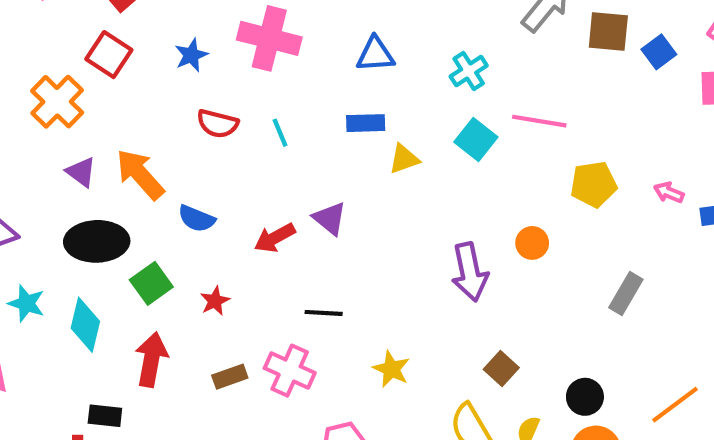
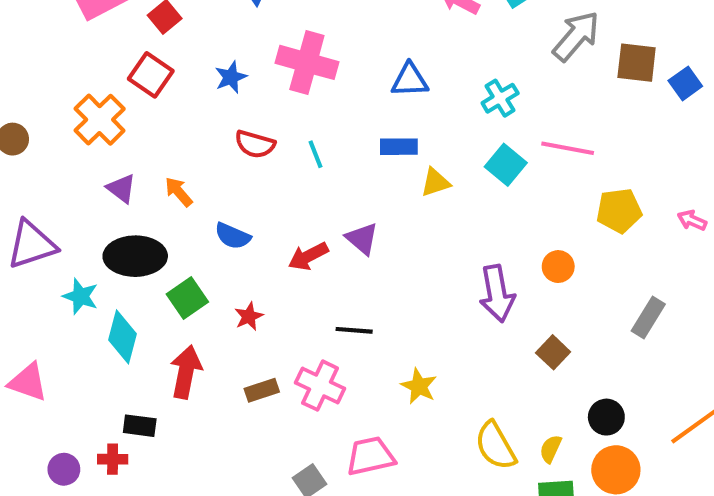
orange arrow: (140, 174) -> (179, 192), size x0.6
cyan star: (26, 303) -> (80, 296), moved
brown square: (501, 369) -> (553, 352), moved

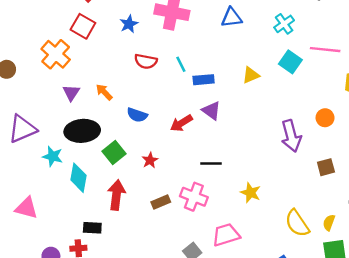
blue rectangle: (399, 147) -> (204, 80), moved
purple triangle: (121, 188) -> (71, 93), turned 30
brown square: (553, 352) -> (326, 167), turned 36

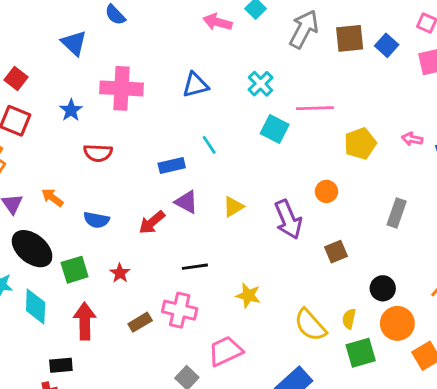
cyan line: (181, 64) -> (209, 145), moved
yellow triangle: (251, 75) -> (233, 207), moved
black ellipse: (82, 131) -> (32, 249), turned 52
green square: (114, 153) -> (75, 270), turned 30

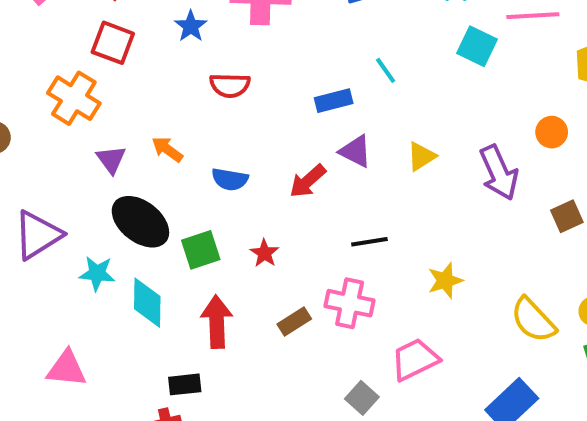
yellow star: (248, 296) -> (445, 281), turned -30

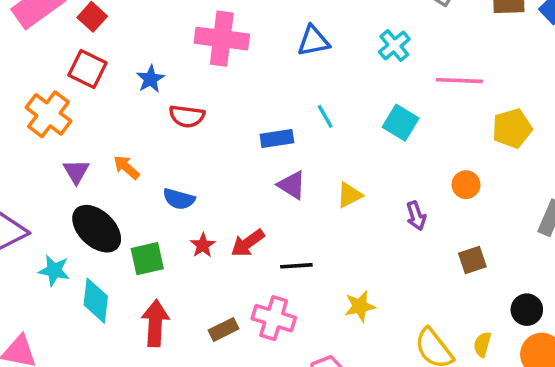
blue star: (191, 26) -> (150, 79), moved
cyan square: (477, 46) -> (401, 123), moved
purple arrow: (499, 173) -> (416, 216), size x0.6
red arrow: (308, 181) -> (248, 243), moved
red star: (264, 253) -> (203, 245), moved

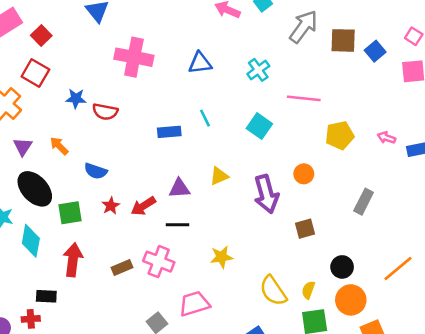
blue star: (150, 79) -> (76, 98), moved, turned 30
purple triangle: (292, 185) -> (179, 188), moved, turned -40
purple arrow: (416, 216) -> (266, 194), size x1.8

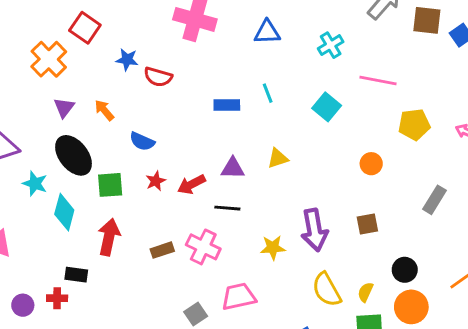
purple arrow: (266, 194) -> (314, 230), moved

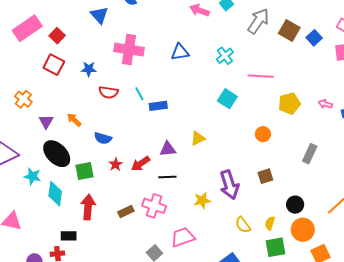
brown square: (427, 20) -> (289, 30), turned 30
orange cross: (49, 59) -> (23, 99), moved, size x0.7
blue star: (127, 60) -> (89, 69), moved
cyan line: (268, 93) -> (139, 94), moved
yellow semicircle: (327, 290) -> (243, 225), size x0.7

